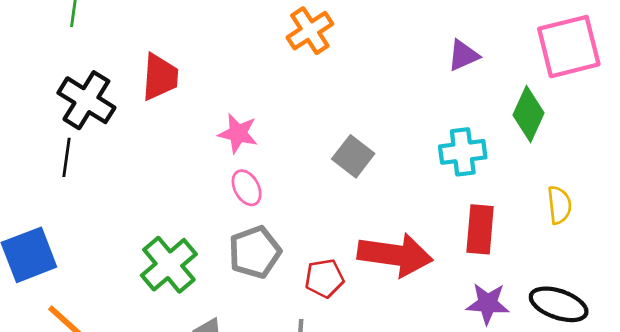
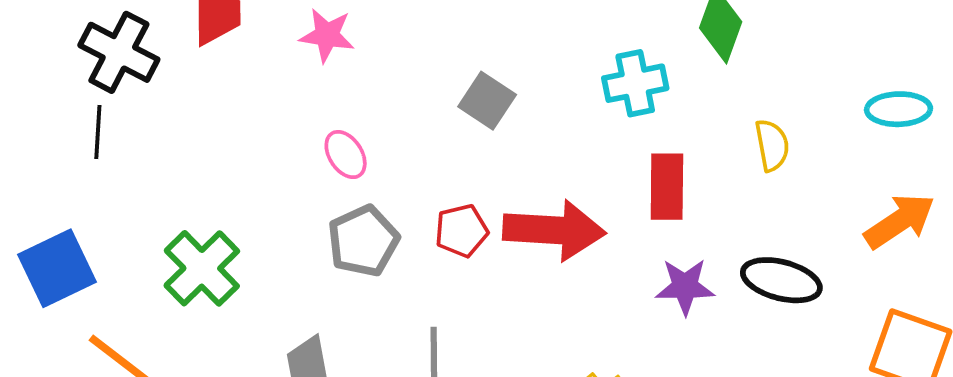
pink star: (238, 133) -> (327, 35), moved
green cross: (169, 265) -> (202, 268), moved
red pentagon: (324, 278) -> (461, 231), moved

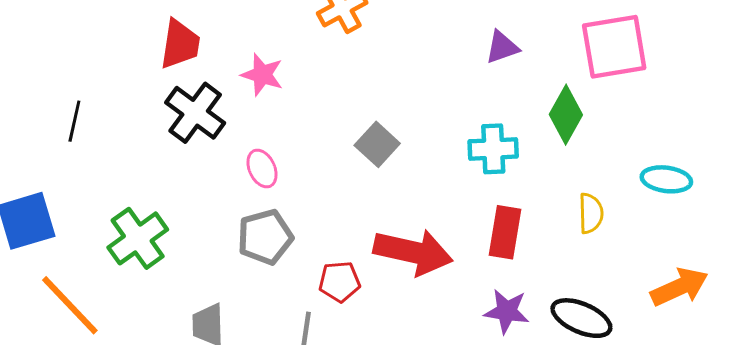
black cross: (119, 52) -> (195, 113), moved
cyan ellipse: (898, 109) -> (666, 179), moved
red pentagon: (461, 231) -> (339, 282), moved

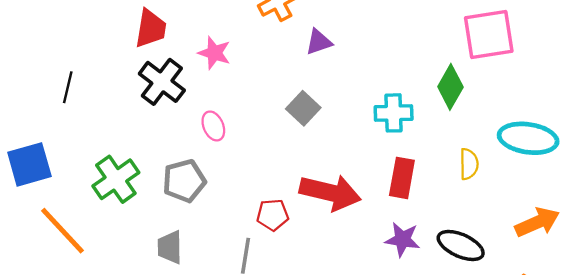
purple triangle: (502, 47) -> (319, 42), moved
cyan ellipse: (666, 179) -> (528, 138), size x1.5
gray pentagon: (265, 237) -> (184, 181), moved

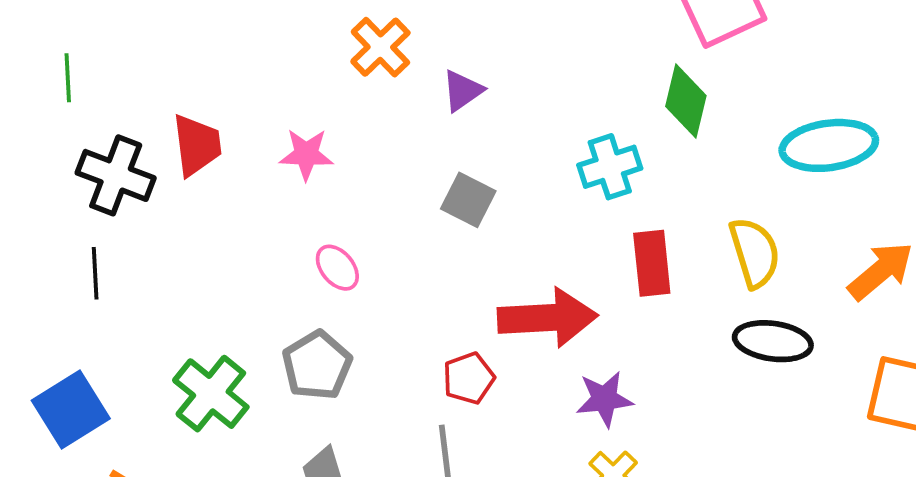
black cross: (162, 82) -> (116, 175), moved
yellow semicircle: (469, 164) -> (755, 253), moved, size x1.4
purple star: (402, 239) -> (604, 399), moved

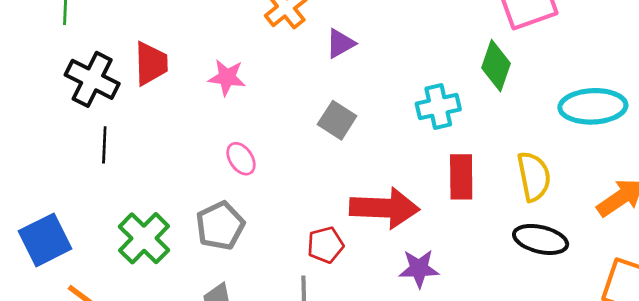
black line: (95, 273) -> (104, 145), moved

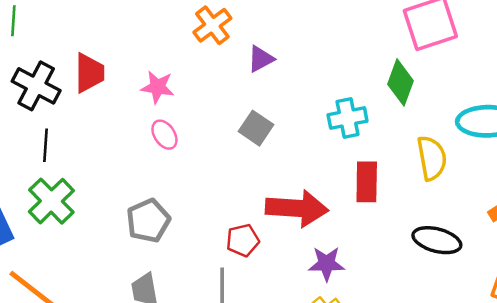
pink ellipse: (241, 159) -> (164, 135), moved
yellow semicircle: (534, 176) -> (432, 158), moved
green cross: (144, 238) -> (51, 201), moved

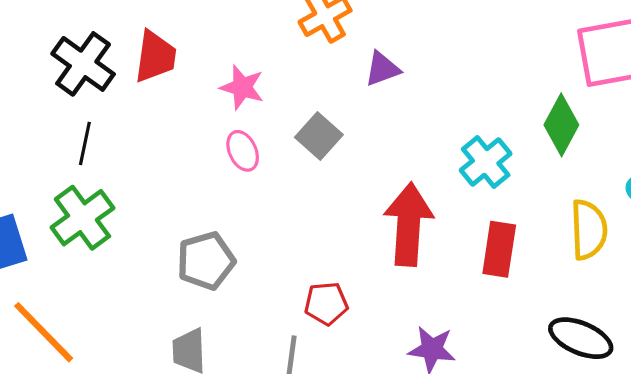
cyan cross: (348, 118) -> (486, 162), turned -36
gray square: (256, 128) -> (319, 136), moved
red arrow: (297, 208) -> (408, 224), moved, turned -98

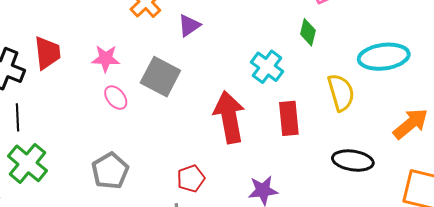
green diamond: (561, 125) -> (308, 32), size x0.7
gray square: (319, 136) -> (160, 77), size x1.4

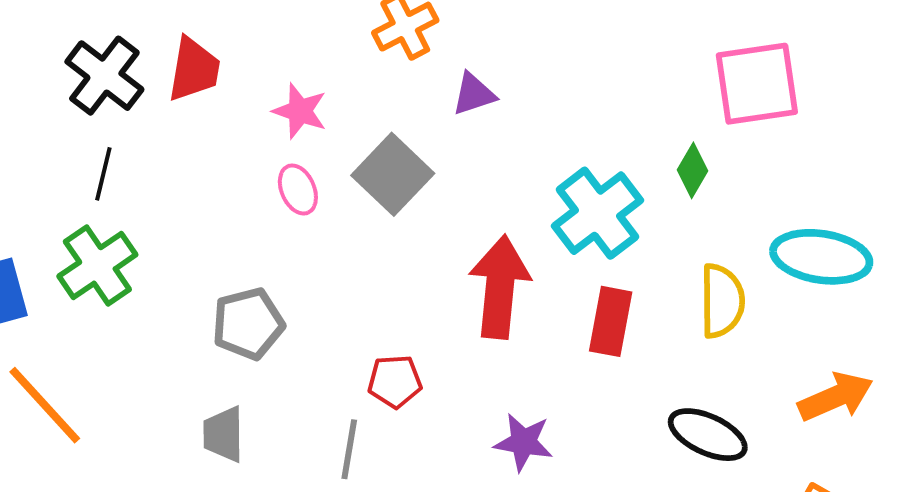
cyan cross: (267, 67) -> (597, 213), size x1.4

